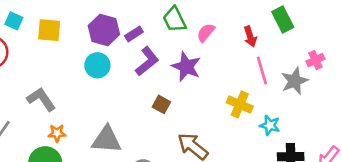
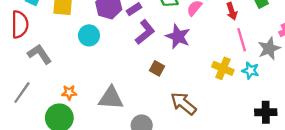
cyan circle: (97, 65) -> (89, 35), moved
gray L-shape: (41, 99) -> (40, 54), moved
cyan star: (270, 125) -> (250, 71), moved

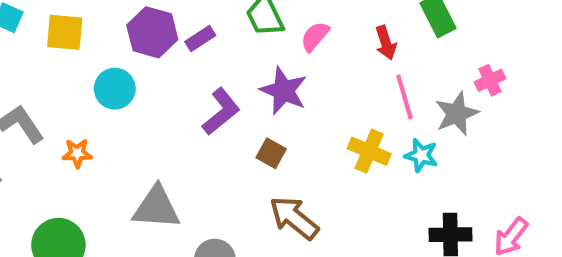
purple L-shape: (145, 32) -> (221, 112), moved
brown square: (157, 68) -> (271, 153), moved
orange star: (69, 93) -> (77, 153), moved

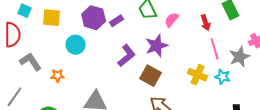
purple star: (284, 91) -> (157, 46), turned 30
brown square: (271, 153) -> (151, 76), size x1.5

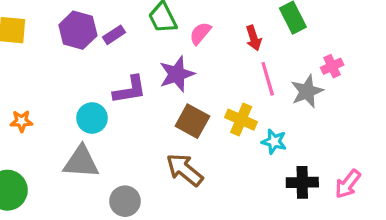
cyan circle: (76, 45) -> (92, 118), moved
purple L-shape: (127, 56) -> (130, 90), turned 30
brown square: (151, 76) -> (192, 121), moved
cyan star: (223, 77) -> (274, 142), moved

